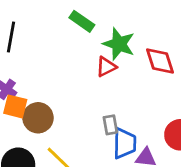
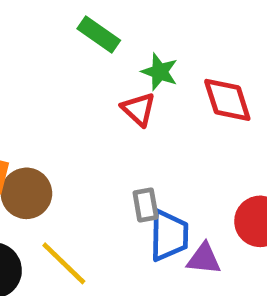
green star: (119, 44) -> (160, 72), size x0.7
red triangle: (106, 67) -> (139, 109), turned -50

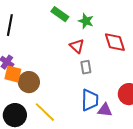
green star: (160, 72) -> (86, 21), moved
gray rectangle: (146, 205) -> (86, 67), moved

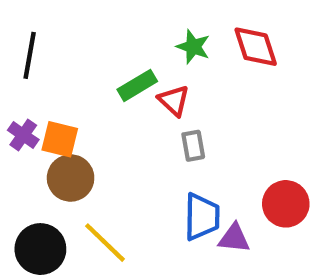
green rectangle: (60, 14) -> (137, 85), moved, turned -66
red diamond: (115, 42) -> (256, 47), moved
orange square: (13, 74) -> (60, 139), moved

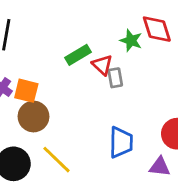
green star: (193, 47) -> (131, 41), moved
gray rectangle: (193, 146) -> (115, 78), moved
purple triangle: (234, 238) -> (160, 167), moved

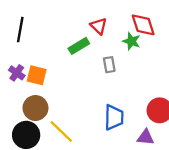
green star: (131, 41) -> (131, 41), moved
red triangle: (102, 65) -> (99, 26), moved
brown circle: (34, 117) -> (35, 108), moved

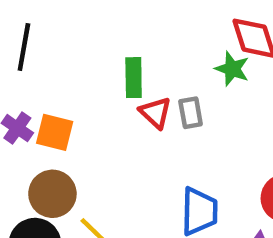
red triangle: (99, 26) -> (155, 113), moved
green rectangle: (79, 46) -> (134, 78), turned -60

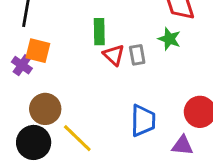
green star: (232, 69) -> (169, 39), moved
orange square: (55, 132) -> (38, 51), moved

